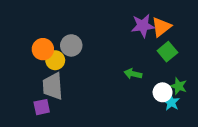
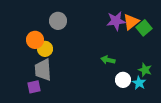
gray circle: (71, 45) -> (58, 21), moved
green square: (167, 52) -> (144, 28), moved
white circle: (163, 92) -> (123, 80), moved

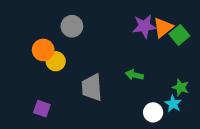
gray trapezoid: (43, 70) -> (92, 87), moved
white circle: (123, 80) -> (153, 112), moved
purple square: (34, 87) -> (42, 109), turned 32

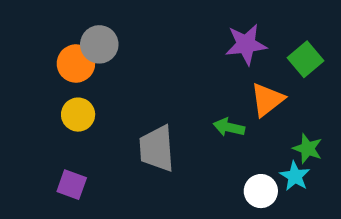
gray circle: (72, 26) -> (99, 44), moved
orange triangle: (163, 27) -> (267, 100), moved
orange circle: (43, 50) -> (76, 64), moved
yellow circle: (56, 61) -> (78, 115), moved

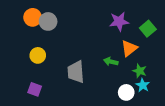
orange circle: (76, 64) -> (33, 17), moved
green star: (308, 149) -> (140, 71), moved

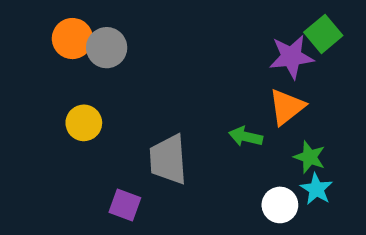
purple star: (119, 21) -> (291, 57), moved
green square: (148, 29) -> (323, 34), moved
purple square: (35, 89) -> (125, 205), moved

